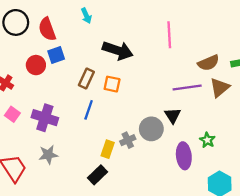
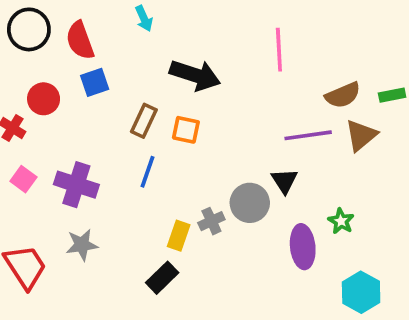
red circle: (36, 65) -> (44, 99), moved

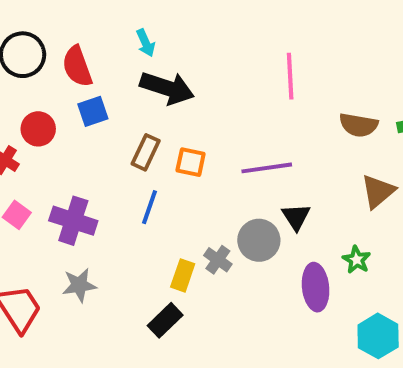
black arrow: (195, 75) -> (167, 88), moved
brown semicircle: (343, 95) -> (359, 125), turned 33
purple line: (308, 135) -> (267, 168), moved
brown triangle: (361, 135) -> (378, 191), moved
gray cross: (211, 221) -> (218, 260), turned -30

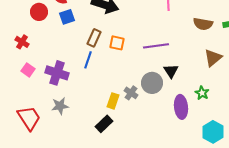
red circle: (38, 129) -> (39, 12), moved
blue line: (150, 207) -> (88, 60), moved

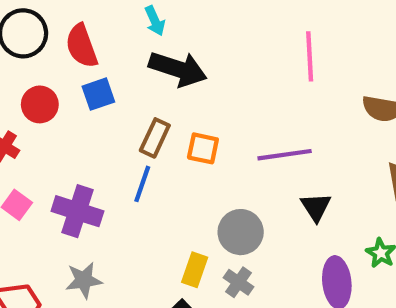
red circle: (39, 12) -> (40, 104), moved
gray circle: (152, 83) -> (241, 232), moved
gray cross: (131, 93) -> (239, 282), moved

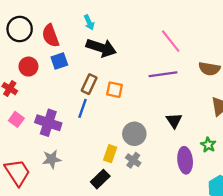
pink line: (310, 56) -> (171, 41), turned -35
purple line: (285, 155) -> (163, 74), moved

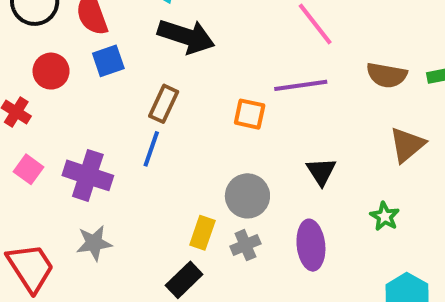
orange square: (114, 90) -> (250, 114), moved
gray cross: (133, 160) -> (245, 245), turned 32
purple ellipse: (185, 160) -> (311, 245), moved

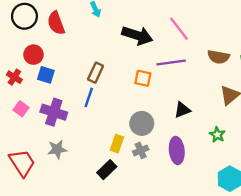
black arrow: (186, 36) -> (137, 35), moved
blue square: (108, 61) -> (46, 75), moved, turned 36
black triangle: (321, 171) -> (182, 110), turned 42

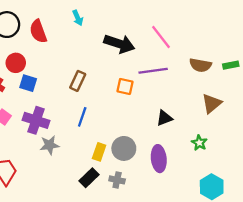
blue line: (89, 97) -> (82, 117), moved
gray circle: (142, 123) -> (124, 148), moved
gray star: (57, 149) -> (50, 145), moved
gray cross: (141, 150) -> (117, 180), moved, turned 35

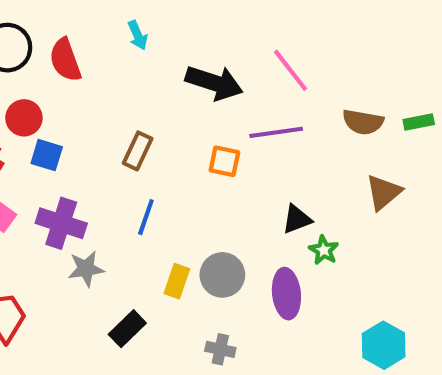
green star: (199, 143) -> (324, 250), moved
black rectangle: (89, 178) -> (127, 329), moved
gray cross: (117, 180) -> (220, 349), moved

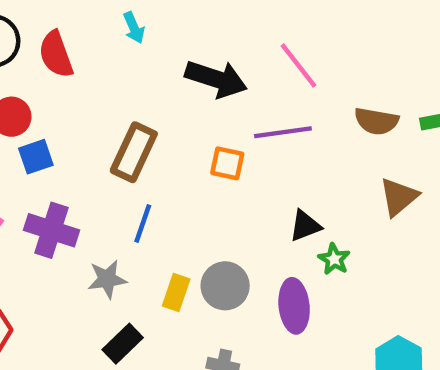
brown rectangle: (138, 151) -> (134, 152), size x1.4
blue square: (47, 155) -> (36, 157), turned -36
gray star: (86, 269) -> (107, 279), moved

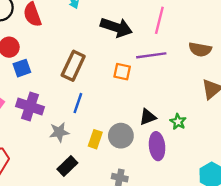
pink line: (298, 65) -> (159, 20), turned 52
black triangle: (305, 226) -> (148, 117), moved

